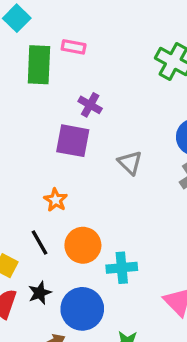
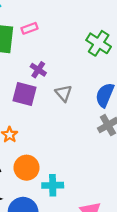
pink rectangle: (74, 47) -> (29, 28), turned -35
gray triangle: (130, 163) -> (64, 93), moved

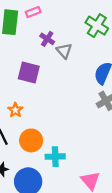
purple cross: (38, 70) -> (47, 39), moved
gray triangle: (64, 93) -> (64, 51), moved

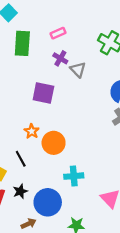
pink rectangle: (33, 12) -> (58, 33), moved
orange circle: (31, 140) -> (54, 143), moved

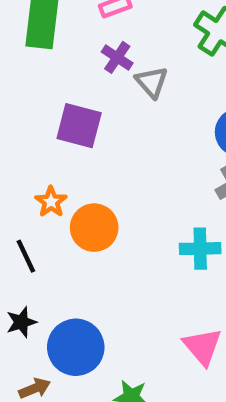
cyan cross: (74, 176) -> (200, 249), moved

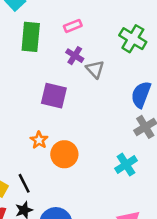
cyan cross: (200, 249) -> (126, 165), turned -30
black line: (26, 256) -> (24, 183), moved

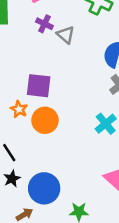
purple square: (54, 96) -> (39, 86), moved

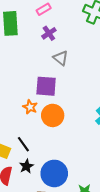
purple cross: (44, 24) -> (49, 33), turned 32
gray triangle: (66, 35) -> (61, 58), moved

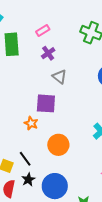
orange circle: (53, 115) -> (58, 145), moved

